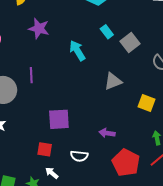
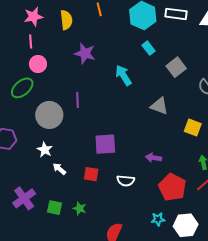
cyan rectangle: (107, 32) -> (148, 48), moved
gray triangle: (113, 81) -> (159, 106), turned 42
white arrow: (52, 173) -> (59, 169), moved

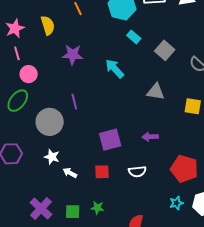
purple arrow: (153, 158) -> (150, 137), moved

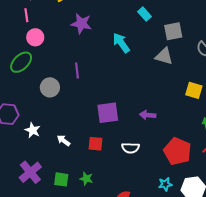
gray square: (165, 50) -> (173, 31), turned 30
gray triangle: (156, 92) -> (164, 56), moved
gray circle: (50, 122) -> (50, 87), size x0.7
white star: (52, 157) -> (33, 130), moved

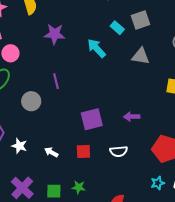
cyan rectangle: (144, 14) -> (117, 28), moved
gray square: (173, 31) -> (140, 20), moved

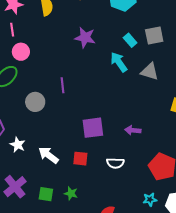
purple star: (55, 34) -> (85, 38), moved
cyan arrow: (96, 48) -> (119, 62), moved
white arrow: (51, 152) -> (48, 155), size x1.5

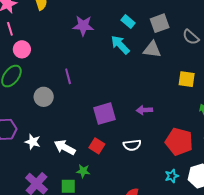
gray square: (154, 36) -> (160, 23), moved
red square: (80, 159) -> (97, 146), turned 35
green star: (71, 193) -> (83, 171), moved

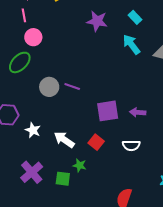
cyan rectangle: (128, 21) -> (135, 17), moved
purple line: (68, 76) -> (72, 87), moved, turned -63
purple arrow: (144, 110) -> (138, 112), moved

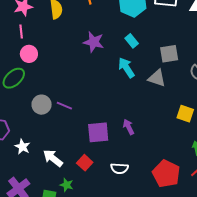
purple arrow: (138, 112) -> (129, 127), moved, turned 56

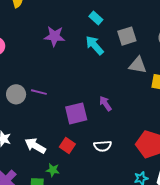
purple star: (94, 42) -> (54, 36), moved
gray square: (169, 54) -> (127, 36), moved
gray triangle: (157, 78) -> (138, 65), moved

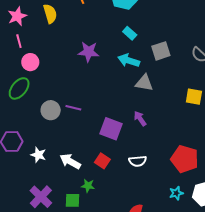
cyan arrow: (95, 45) -> (129, 60), turned -30
gray triangle: (138, 65) -> (144, 83), moved
purple square: (76, 113) -> (111, 129), turned 35

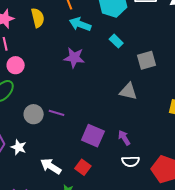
cyan arrow: (129, 60) -> (80, 24), moved
purple arrow: (140, 119) -> (124, 138), moved
white star: (38, 155) -> (19, 147), moved
white semicircle: (138, 161) -> (131, 161), moved

